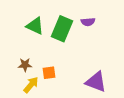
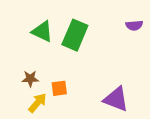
purple semicircle: (88, 22) -> (134, 25), moved

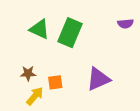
purple triangle: (116, 99) -> (98, 79), moved, turned -45

